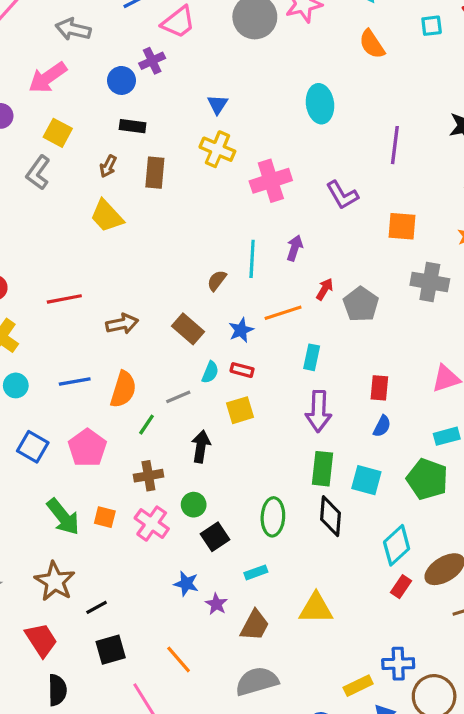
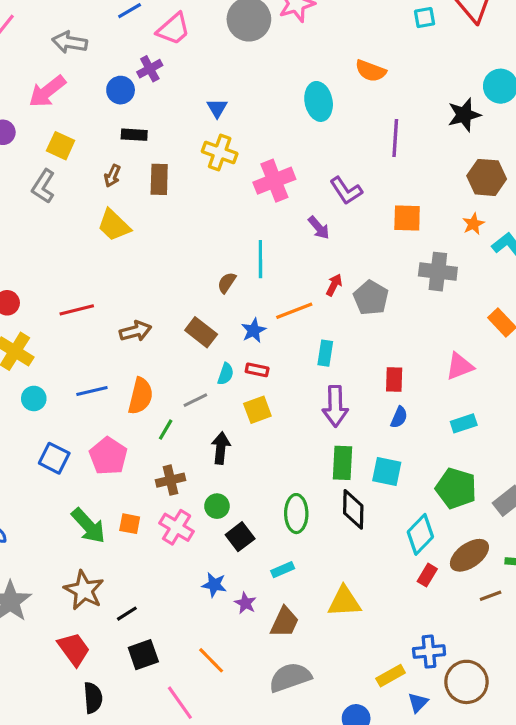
orange semicircle: (372, 44) -> (371, 71), moved, turned -32
purple arrow: (295, 248) -> (319, 228), moved, turned 125
green pentagon: (427, 479) -> (456, 488), moved

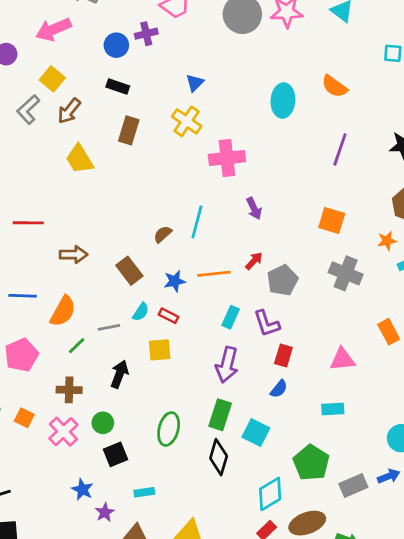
brown arrow: (112, 176) -> (69, 111), moved, size x1.4
purple L-shape: (346, 191) -> (267, 323), moved
green ellipse: (296, 514) -> (169, 429), moved

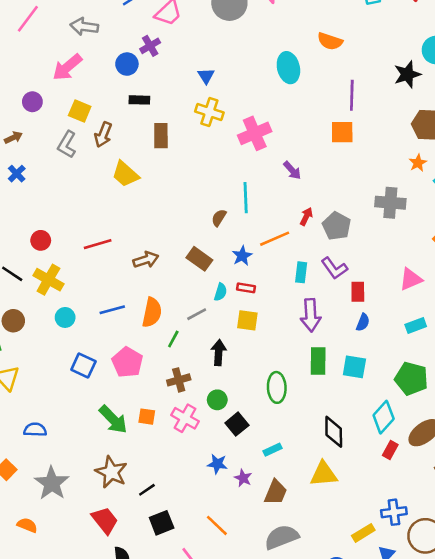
orange square: (332, 221) -> (342, 132), moved
yellow square: (160, 350) -> (247, 320), turned 30
black diamond: (219, 457) -> (334, 432), moved

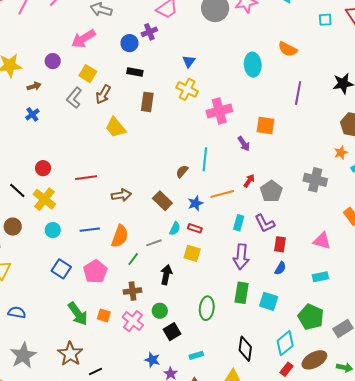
orange square: (342, 132) -> (266, 125), moved
pink triangle: (411, 279) -> (322, 241), turned 30

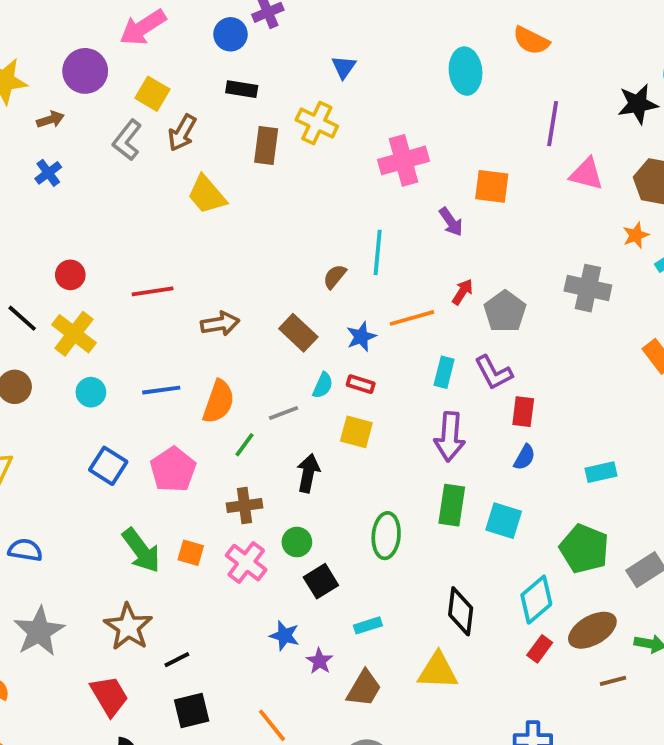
purple circle: (53, 61) -> (85, 71), size x1.5
yellow cross: (187, 89) -> (317, 123), moved
pink triangle: (322, 241) -> (586, 174), moved

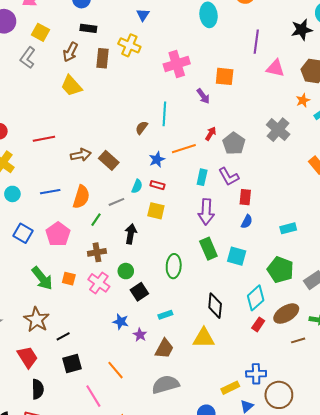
brown arrow: (182, 133) -> (70, 52), moved
gray cross: (588, 288) -> (278, 130), turned 30
brown rectangle: (298, 333) -> (109, 160), moved
green rectangle: (452, 505) -> (208, 249), turned -30

